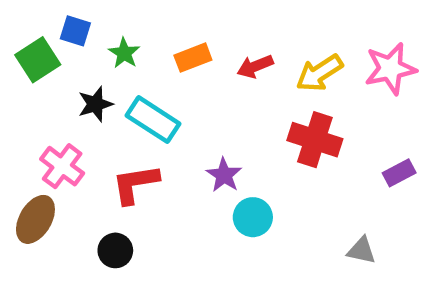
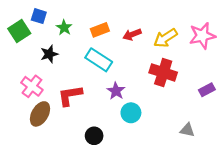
cyan rectangle: (153, 120) -> (99, 60), moved
brown ellipse: (35, 219) -> (40, 114), moved
black circle: (115, 250) -> (94, 136), moved

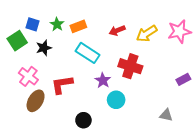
blue square: (39, 16) -> (32, 24), moved
orange rectangle: (100, 30) -> (78, 26), moved
green square: (19, 31) -> (17, 41), moved
red cross: (163, 72) -> (130, 66), moved

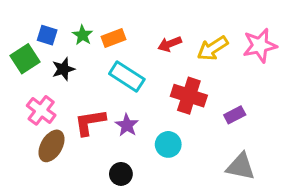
purple rectangle: (183, 79) -> (235, 115), moved
purple star: (103, 80) -> (127, 125), moved
gray triangle: (166, 115) -> (241, 167), size x1.5

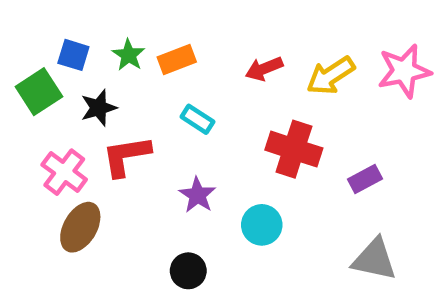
cyan rectangle: (127, 76) -> (197, 119), size x0.6
red L-shape: (90, 122) -> (126, 156), moved

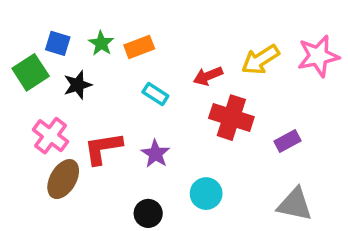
red arrow: (264, 69) -> (208, 76), moved
red L-shape: (126, 156) -> (103, 148), moved
cyan circle: (262, 225) -> (206, 194), moved

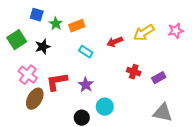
blue square: (58, 43) -> (37, 15), moved
pink star: (318, 56) -> (176, 31), size x0.7
red cross: (231, 118) -> (134, 72), moved, size x0.6
cyan circle: (206, 194) -> (105, 107), moved

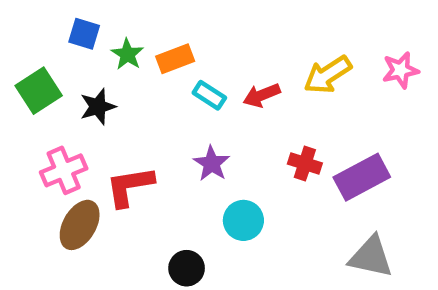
cyan rectangle: (86, 52) -> (209, 95), moved
pink cross: (28, 75) -> (64, 170), turned 30
purple rectangle: (159, 78) -> (362, 177), size x1.6
purple star: (86, 85) -> (212, 164), moved
cyan circle: (105, 107) -> (243, 220), moved

